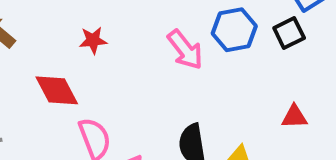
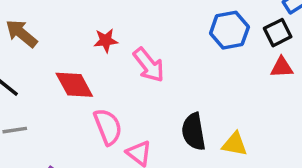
pink arrow: (185, 50) -> (149, 65), moved
red triangle: (294, 117) -> (282, 67), moved

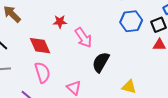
pink semicircle: (108, 127) -> (42, 72), moved
black semicircle: (194, 132) -> (101, 62), moved, turned 35

